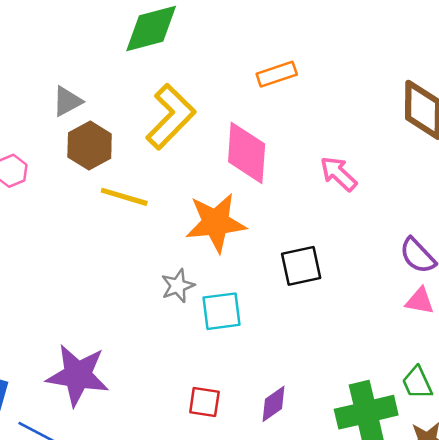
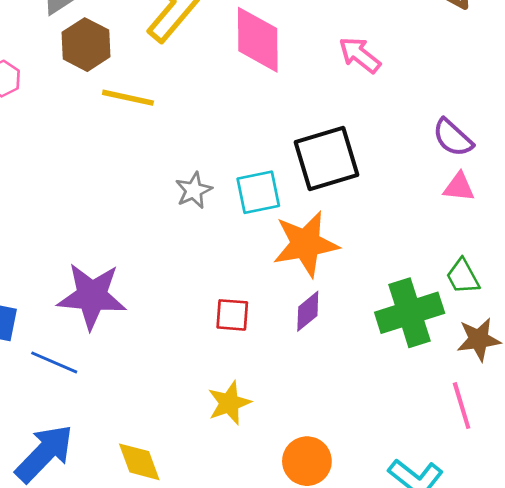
orange star: (216, 223) -> (306, 244), moved
black square: (301, 266) -> (327, 158), size x1.4
cyan square: (221, 311) -> (258, 192), moved

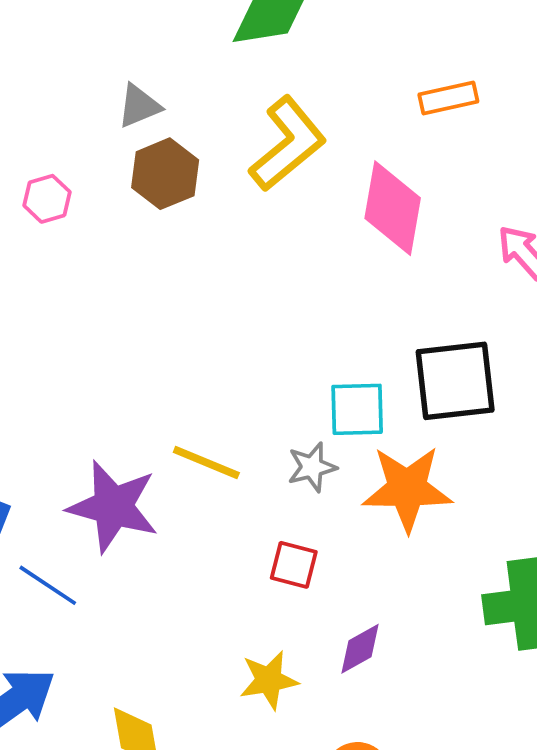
yellow line: (128, 98) -> (206, 462), moved
gray star: (194, 190) -> (312, 467), moved
purple diamond: (308, 311) -> (360, 649), moved

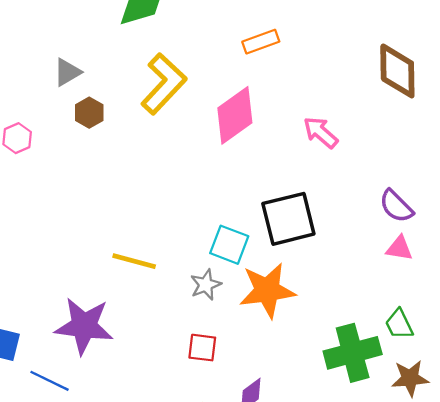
brown hexagon: (165, 174) -> (89, 113), size x0.7
pink diamond: (393, 208) -> (235, 115), turned 52
cyan square: (357, 409) -> (229, 245), turned 30
yellow line: (206, 462) -> (134, 261), moved

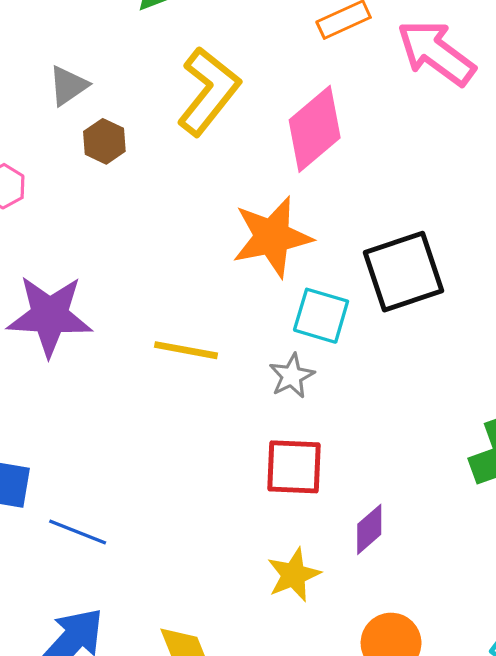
pink arrow: (321, 132) -> (436, 53), moved, size x1.5
orange star: (267, 290) -> (272, 237), moved
purple star: (84, 326) -> (50, 316), moved
red square: (202, 348) -> (294, 467), size x1.4

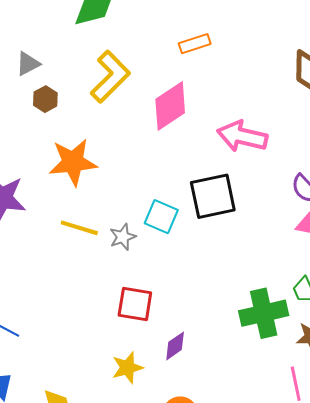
pink arrow: (436, 53) -> (242, 136), moved, turned -30
orange star: (272, 237) -> (73, 162), moved
gray star: (292, 376) -> (123, 237), moved

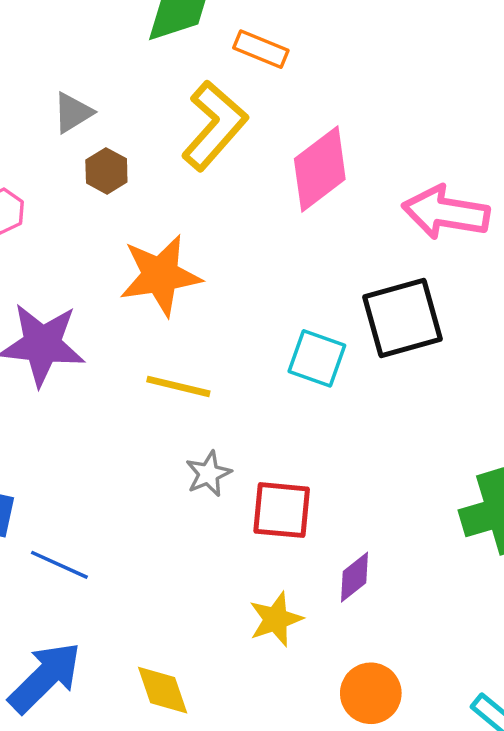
orange rectangle: (195, 44) -> (261, 49), moved, turned 44
gray star: (123, 237) -> (208, 474), moved

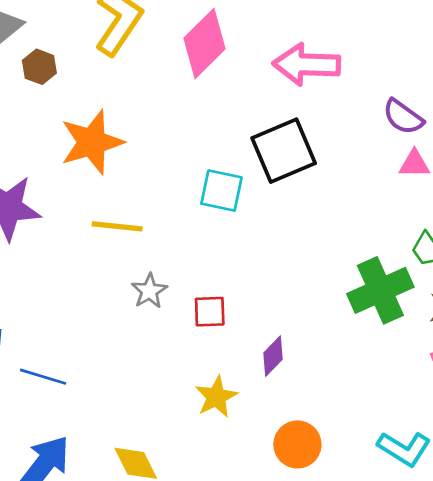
red square: (282, 510) -> (210, 312), size x0.7

